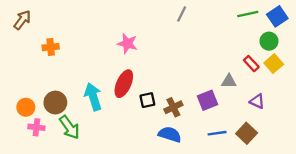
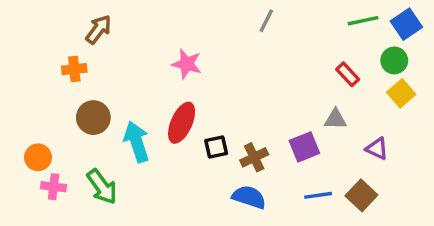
brown arrow: (22, 20) -> (99, 29), moved
red rectangle: (251, 64) -> (348, 74), moved
brown circle: (55, 103) -> (93, 118), moved

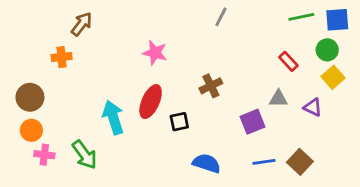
blue square: (406, 24) -> (337, 20), turned 30
brown circle: (93, 118) -> (30, 97), moved
purple triangle: (377, 149) -> (313, 107), moved
brown cross: (254, 157) -> (211, 86), moved

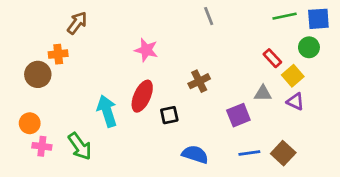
gray line: (221, 17) -> (209, 16), turned -48
yellow square: (333, 77) -> (293, 76), moved
brown circle: (30, 97) -> (38, 74), moved

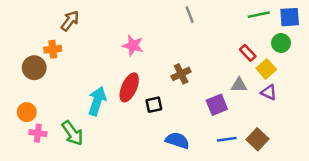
cyan arrow: (107, 111) -> (97, 101), turned 36

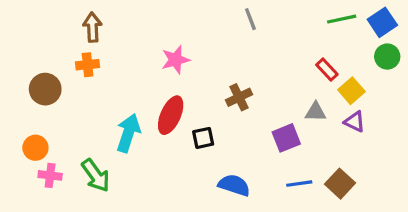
blue square: (290, 17) -> (382, 22), turned -30
brown arrow: (70, 21) -> (92, 27), turned -40
green circle: (281, 43) -> (387, 57), moved
pink star: (133, 45) -> (175, 60), turned -30
orange cross: (53, 49) -> (88, 65), moved

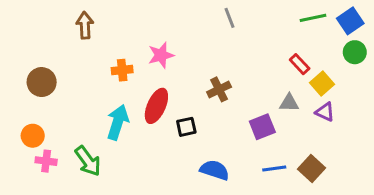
orange cross: (88, 65) -> (122, 70), moved

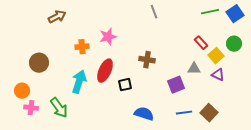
brown arrow: (85, 25) -> (57, 17), turned 66
green circle: (355, 52) -> (234, 44), moved
brown circle: (42, 82) -> (39, 63), moved
brown cross: (219, 89) -> (147, 60), turned 35

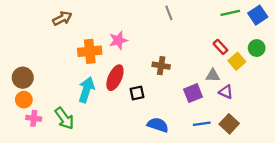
orange cross: (82, 47) -> (90, 51), size x1.5
brown circle: (39, 63) -> (23, 78), moved
purple triangle: (218, 75) -> (226, 92), moved

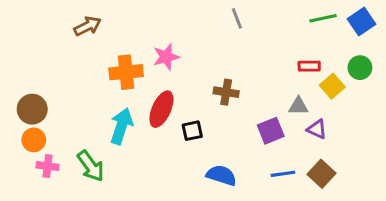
red rectangle: (220, 47) -> (309, 66), turned -48

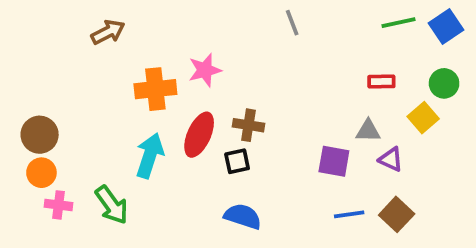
yellow square: (332, 86) -> (423, 118), moved
brown cross: (226, 92) -> (248, 125), moved
purple square: (271, 131) -> (334, 161), turned 32
blue semicircle: (221, 175) -> (243, 216), moved

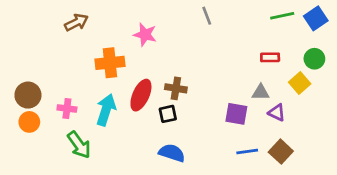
pink star: (205, 70) -> (145, 35), moved, turned 30
pink cross: (59, 205) -> (67, 109), moved

